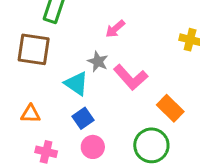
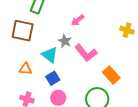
orange triangle: (31, 114) -> (25, 69), moved

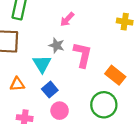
pink L-shape: (86, 53) -> (83, 55), turned -120
cyan triangle: (50, 55) -> (42, 64), turned 30

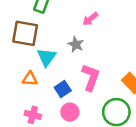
pink L-shape: (83, 55) -> (91, 77), moved
cyan triangle: (42, 64) -> (47, 57), moved

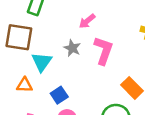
pink L-shape: (91, 77) -> (103, 51), moved

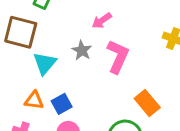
orange triangle: (25, 85) -> (34, 100), moved

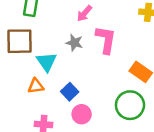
orange triangle: (34, 100) -> (36, 86), moved

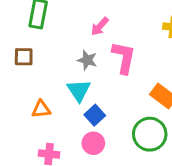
brown square: (20, 41) -> (24, 57), size x0.6
cyan triangle: (46, 62) -> (79, 90), moved
blue square: (70, 92) -> (95, 115), moved

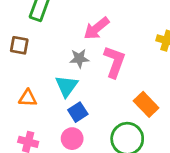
pink arrow: (100, 26) -> (96, 28), size x1.4
gray star: (87, 60) -> (79, 58), turned -30

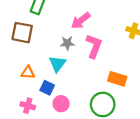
brown square: (19, 45) -> (22, 33), size x1.5
orange rectangle: (146, 104) -> (117, 79), turned -30
blue square: (78, 112) -> (47, 88), moved, turned -32

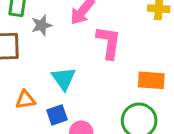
gray star: (67, 43) -> (42, 25), moved
blue square: (47, 88) -> (57, 115), turned -32

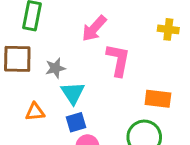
gray star: (42, 25) -> (55, 68), moved
blue square: (57, 115) -> (76, 122), moved

